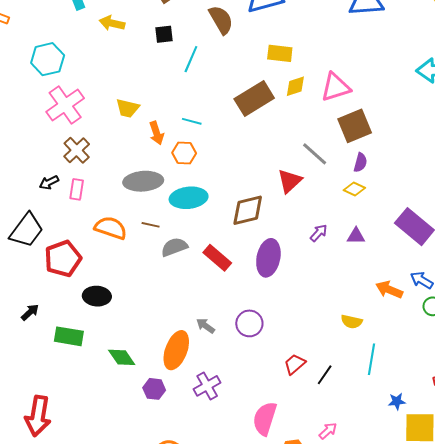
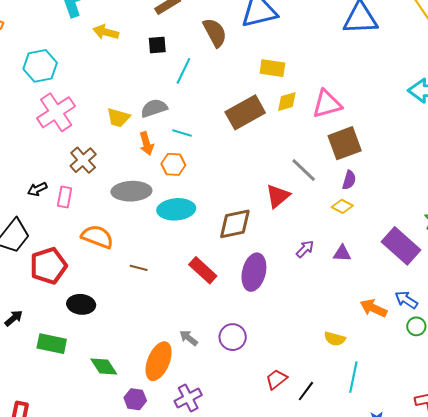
brown cross: (77, 150) -> (83, 160), moved
brown line: (151, 225) -> (139, 268), moved
gray semicircle: (174, 247) -> (154, 108), moved

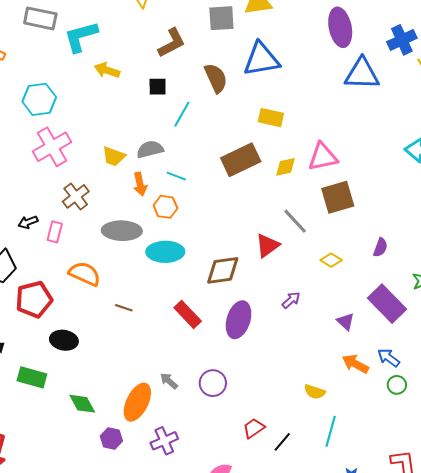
yellow diamond: (287, 102) -> (286, 167), moved
purple semicircle: (349, 180) -> (380, 247), moved
purple triangle: (342, 253) -> (346, 322), moved, turned 36

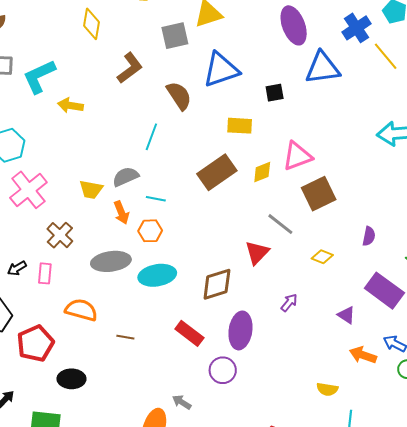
black square: (158, 87) -> (275, 93), moved
purple circle: (213, 383) -> (223, 370), moved

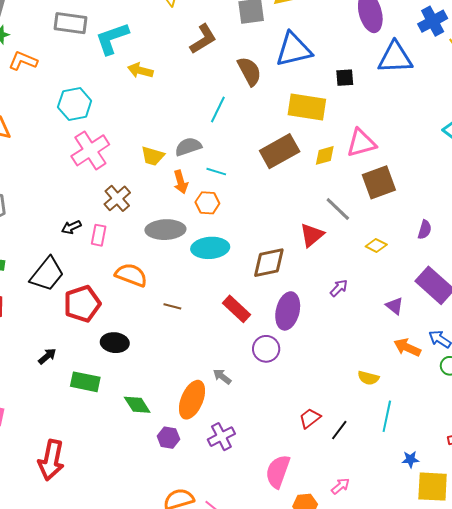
yellow rectangle: (240, 126) -> (307, 107), size x1.5

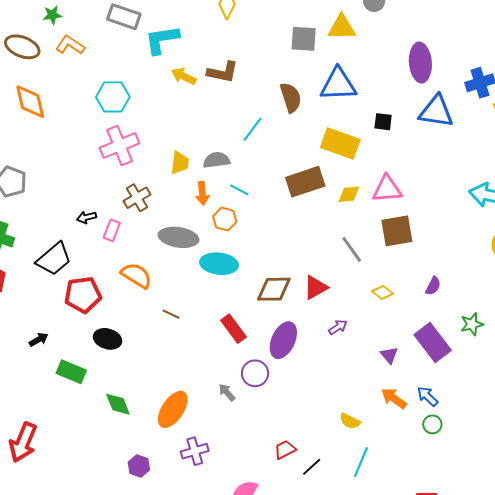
brown L-shape: (203, 39) -> (223, 72), moved, turned 32
yellow trapezoid: (153, 156) -> (180, 163), turned -110
red triangle: (312, 235) -> (316, 287), moved
gray arrow: (222, 377) -> (227, 392), moved
purple hexagon: (168, 438) -> (139, 466), moved

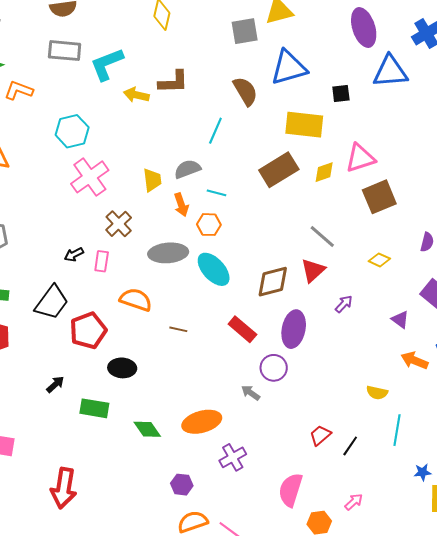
gray line: (352, 249) -> (322, 236), moved
cyan ellipse: (219, 264) -> (214, 269), turned 54
orange ellipse: (173, 409) -> (202, 422), turned 54

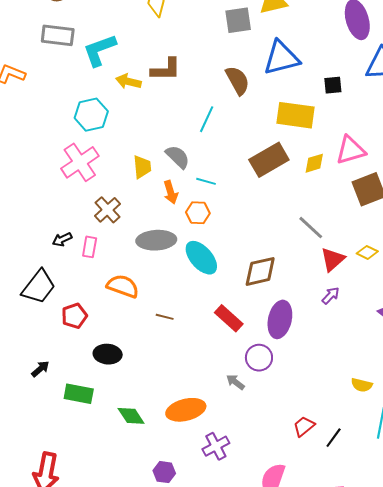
cyan hexagon: (72, 131) -> (91, 115), moved
gray semicircle: (187, 169) -> (178, 157), turned 64
red triangle: (313, 270) -> (333, 259), moved
red pentagon: (88, 331) -> (74, 316), size x0.7

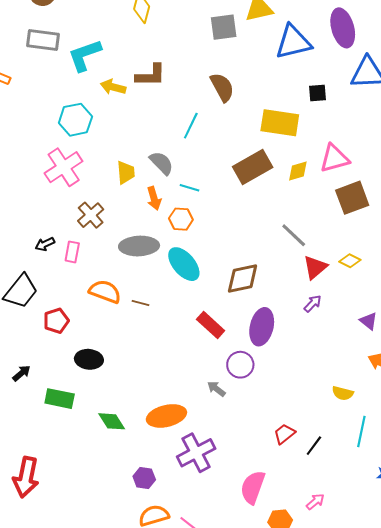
blue triangle: (281, 58) -> (293, 42), moved
brown line: (165, 317) -> (141, 303), moved
purple cross: (216, 446) -> (196, 453), size x1.4

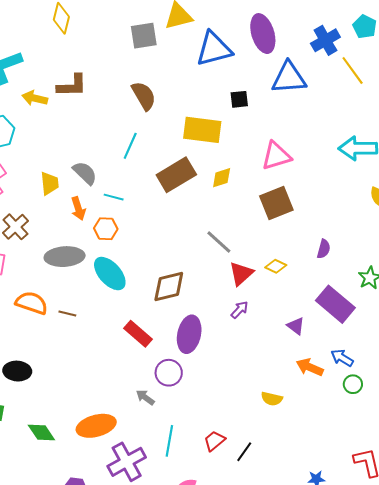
cyan line: (191, 126) -> (130, 146), moved
pink triangle: (334, 158) -> (276, 156), moved
cyan line: (361, 431) -> (169, 441), moved

